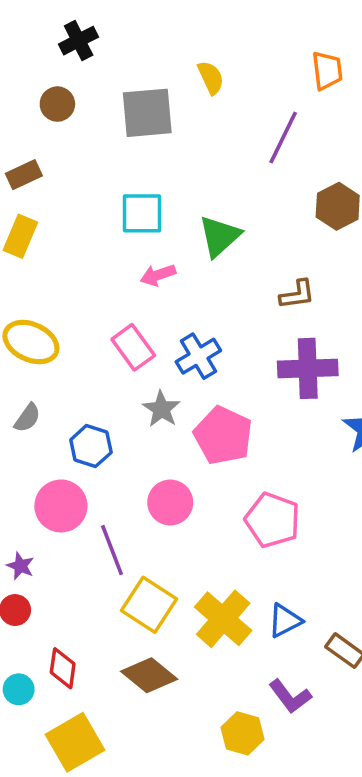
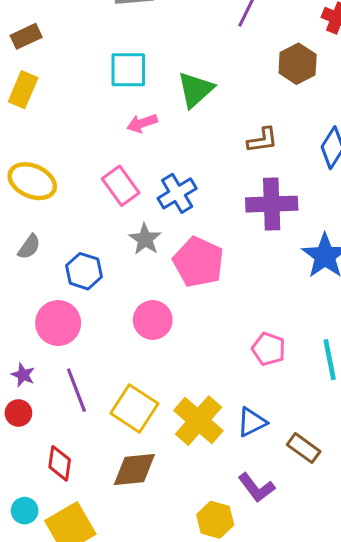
pink pentagon: (272, 520) -> (269, 349), moved, size x0.7
purple line: (112, 550) -> (76, 390), moved
brown diamond: (149, 675) -> (134, 469), turned -45
cyan circle: (19, 689) -> (25, 511), moved

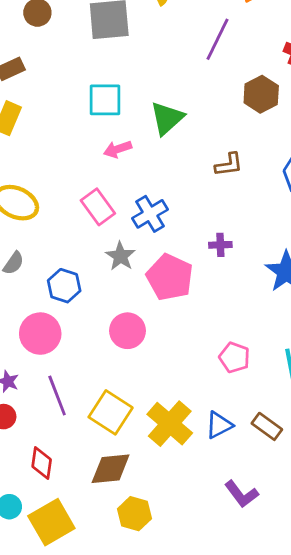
purple cross: (272, 204) -> (220, 245), moved, size x0.5
brown rectangle: (304, 448) -> (267, 426), moved
purple L-shape: (256, 488) -> (241, 494), moved
yellow hexagon: (215, 520) -> (135, 514), moved

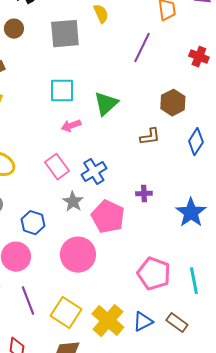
brown hexagon: (261, 94) -> (173, 103), moved
pink circle: (127, 331) -> (78, 255), size x1.4
pink pentagon: (234, 357) -> (154, 274), size x1.5

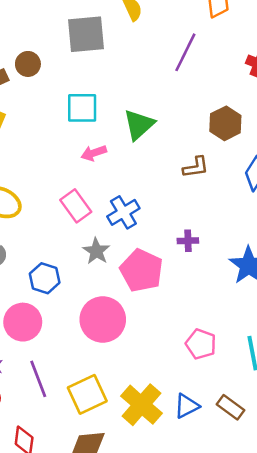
brown circle: (14, 29) -> (28, 64), moved
pink pentagon: (154, 274) -> (201, 344), size x0.7
yellow square: (66, 313) -> (87, 394), turned 32

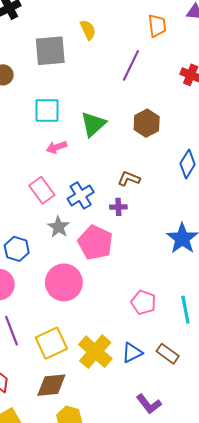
brown hexagon: (225, 123) -> (147, 123), moved
brown L-shape: (196, 167) -> (129, 179), moved, turned -150
purple cross: (188, 241) -> (118, 207), moved

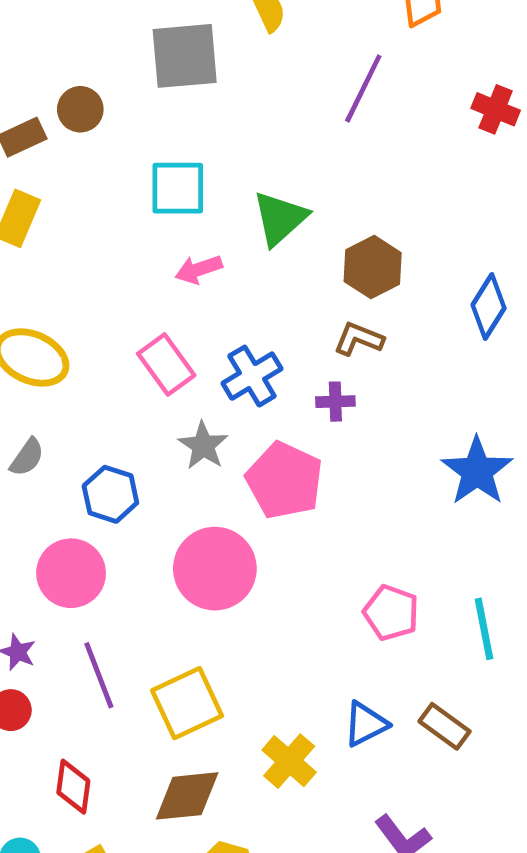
brown hexagon: (147, 123) -> (373, 267), moved
yellow cross: (95, 352) -> (289, 761), moved, size x0.7

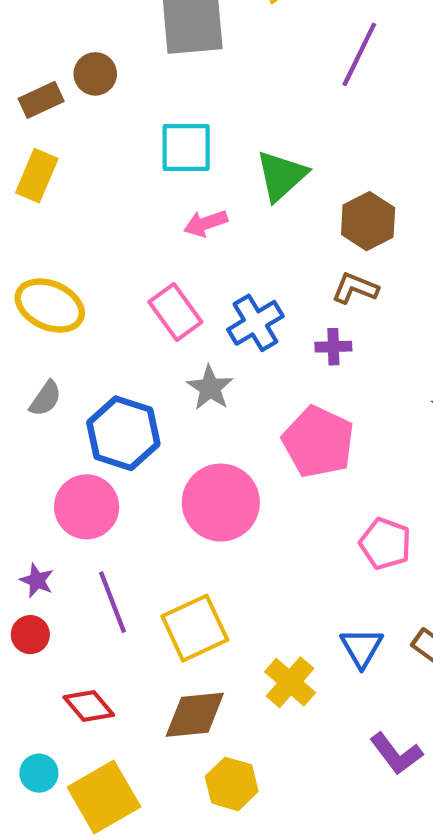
pink pentagon: (284, 480) -> (318, 442), moved
blue hexagon: (110, 494) -> (123, 433), size x1.4
blue triangle: (366, 724) -> (362, 648), turned -33
red diamond: (73, 787) -> (89, 706), turned -48

